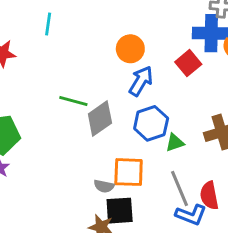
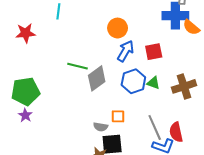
red square: (188, 63) -> (154, 52), moved, turned 30
green triangle: (175, 143) -> (153, 83), moved, turned 40
orange square: (129, 172) -> (118, 116), size x0.6

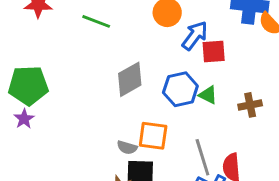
blue arrow: (126, 51) -> (195, 36), moved
green line: (78, 66) -> (96, 21), moved
brown cross: (184, 86) -> (250, 105), size x0.7
orange square: (118, 116) -> (153, 136), size x1.5

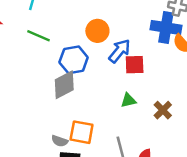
blue hexagon: (180, 89) -> (74, 60), moved
green triangle: (208, 95) -> (128, 100), turned -42
brown cross: (250, 105) -> (163, 110), turned -36

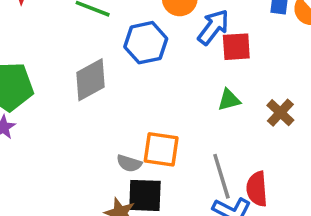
gray diamond: (64, 85) -> (90, 80), moved

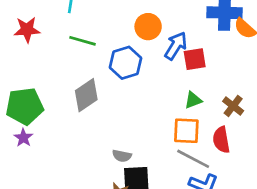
orange square: (161, 149) -> (186, 131), moved
gray line: (221, 176) -> (193, 159), turned -40
red semicircle: (257, 189) -> (221, 140), moved

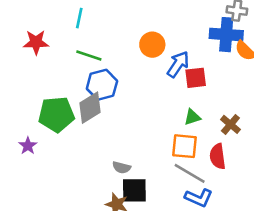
blue hexagon: (125, 63) -> (102, 85), moved
green pentagon: (25, 106) -> (56, 114), moved

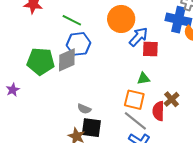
orange circle: (152, 45) -> (121, 19), size x1.4
brown cross: (230, 124) -> (172, 99), moved
purple star: (28, 146) -> (13, 90), moved

